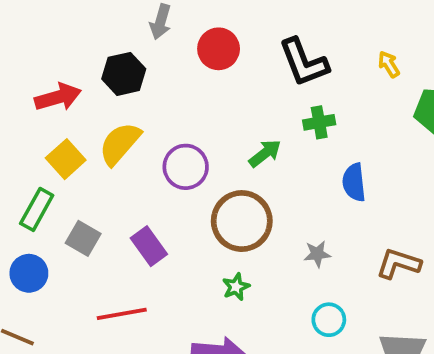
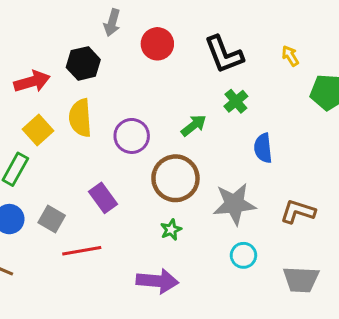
green cross: (319, 122) -> (236, 101), turned -30
yellow semicircle: (120, 144) -> (80, 118), turned -45
gray square: (83, 238) -> (52, 219), moved
gray star: (317, 254) -> (234, 204), size x2.0

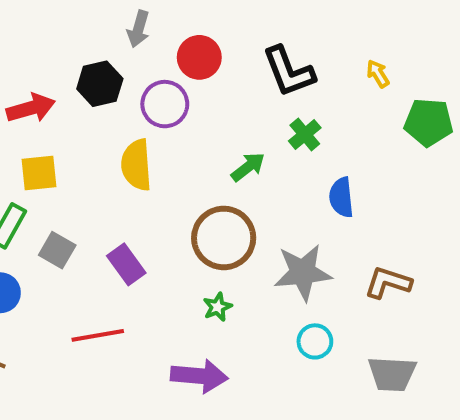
yellow semicircle: (80, 118) -> (136, 165), moved
yellow square: (38, 130) -> (39, 173), turned 36
purple circle: (132, 136) -> (165, 104), moved
gray square: (52, 219) -> (57, 250), moved

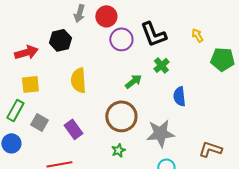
red circle: (199, 57) -> (106, 16), moved
purple circle: (165, 104) -> (121, 39), moved
brown L-shape: (388, 283) -> (210, 149), moved

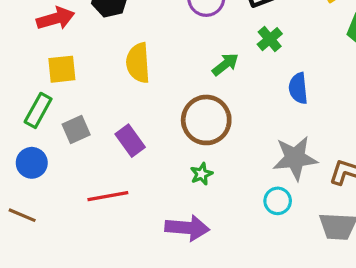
gray square: (39, 122) -> (76, 130), turned 36
gray star: (160, 133) -> (295, 158), moved

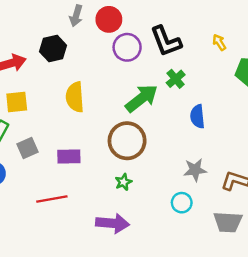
green arrow: (225, 64) -> (142, 98), size x1.6
purple rectangle: (130, 141) -> (69, 157), turned -55
gray star: (295, 158) -> (195, 170), size x0.7

